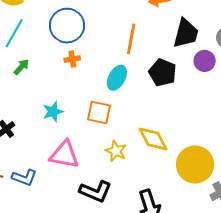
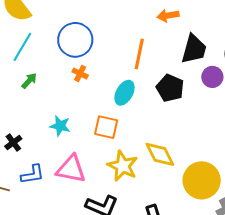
orange cross: (72, 59) -> (80, 73), turned 35
cyan star: (53, 112) -> (60, 126), turned 30
yellow star: (116, 151) -> (123, 166), size x1.4
blue L-shape: (24, 178) -> (32, 174), moved, turned -30

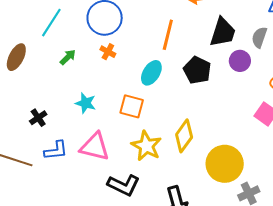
green arrow: (29, 81) -> (68, 57), moved
yellow diamond: (160, 154) -> (184, 136), turned 60

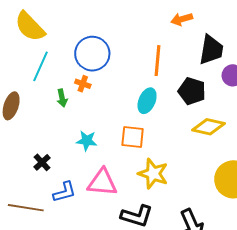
orange cross: (108, 52) -> (83, 84), moved
green arrow: (68, 57) -> (62, 98), turned 132
yellow diamond: (184, 136) -> (208, 127), moved, turned 76

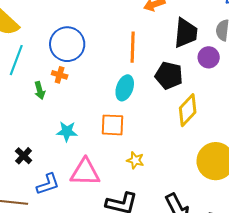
yellow diamond: (208, 127) -> (188, 110), turned -56
yellow star: (153, 174) -> (135, 160), size x0.6

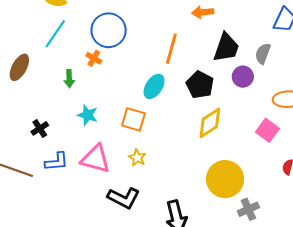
green arrow: (40, 90) -> (69, 79), moved
yellow star: (135, 160) -> (137, 158), moved

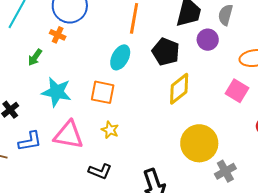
green arrow: (69, 79) -> (35, 57), turned 42
cyan star: (88, 115) -> (57, 92), size x1.4
black L-shape: (124, 198) -> (100, 171), size x0.7

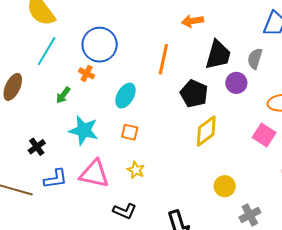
cyan ellipse: (120, 57) -> (125, 96), moved
orange square: (103, 92) -> (130, 132), size x0.7
yellow circle: (199, 143) -> (225, 186), size x0.6

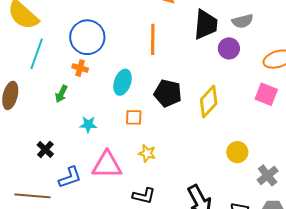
gray semicircle: (255, 59) -> (242, 21), turned -110
black pentagon: (194, 94) -> (168, 93), moved
cyan star: (84, 130) -> (88, 124), size x0.6

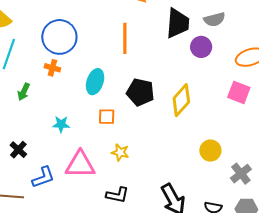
green arrow: (61, 94) -> (24, 92), moved

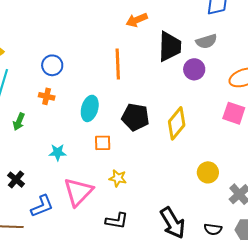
blue circle: (59, 37) -> (52, 65), size x0.6
pink triangle: (80, 165) -> (78, 192), turned -44

